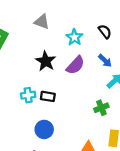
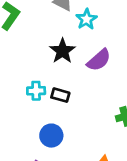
cyan star: (74, 37) -> (86, 19), moved

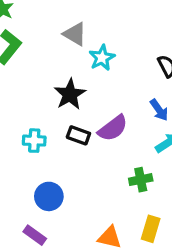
purple semicircle: (99, 60) -> (113, 128), moved
black rectangle: (60, 95) -> (78, 135), moved

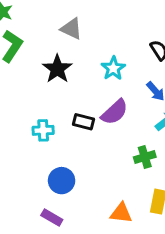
cyan star: (102, 58) -> (113, 68), moved
black star: (70, 94) -> (57, 69), moved

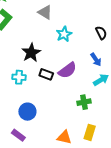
cyan star: (113, 68) -> (64, 34), moved
black star: (57, 69) -> (31, 53), moved

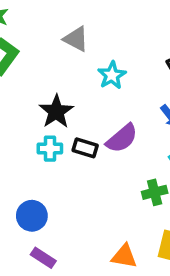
cyan cross: (19, 77) -> (50, 149), moved
blue circle: (27, 112) -> (32, 216), moved

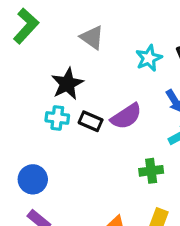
gray triangle: (76, 39) -> (92, 37), moved
cyan star: (112, 75) -> (149, 58), moved

